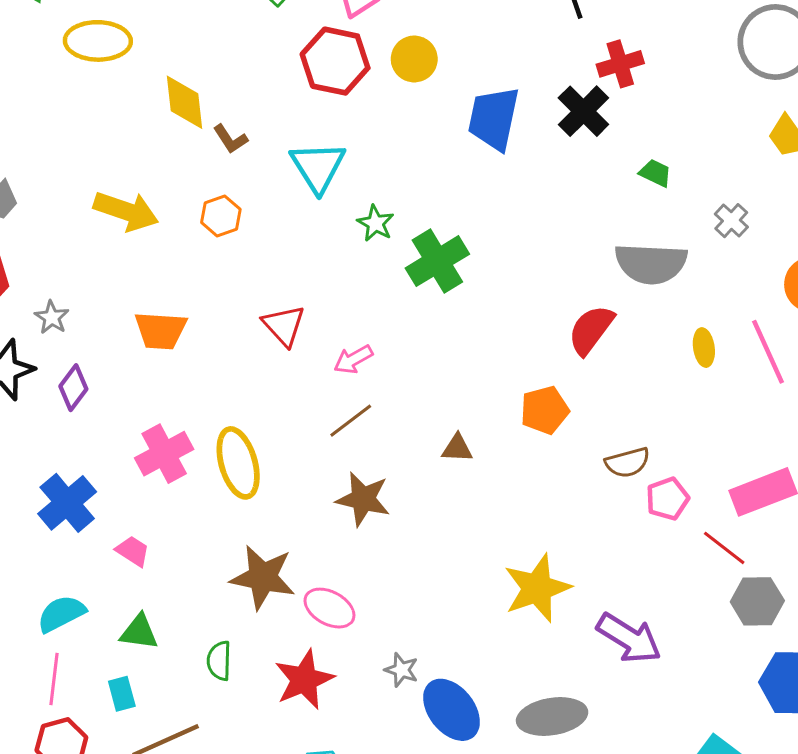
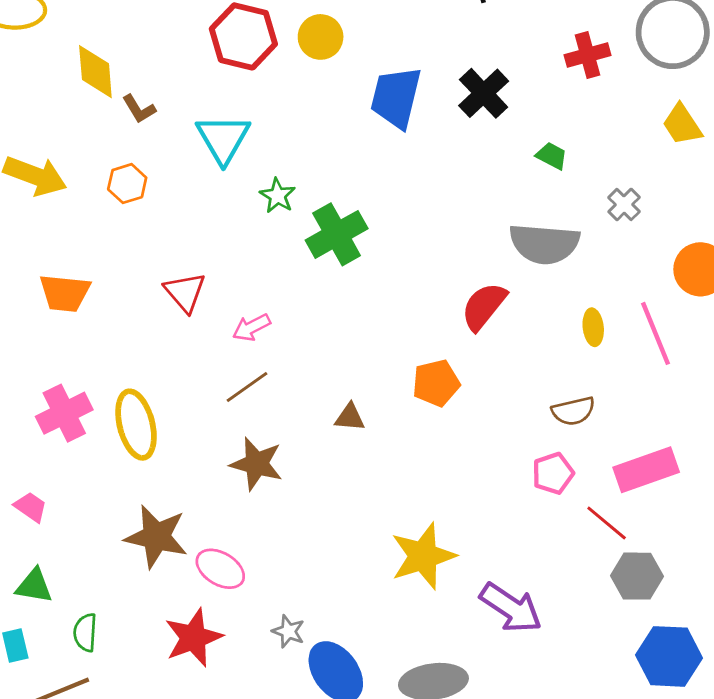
red cross: (620, 64) -> (587, 55), moved
brown semicircle: (627, 462) -> (573, 411), moved
green semicircle: (219, 661) -> (85, 632), moved

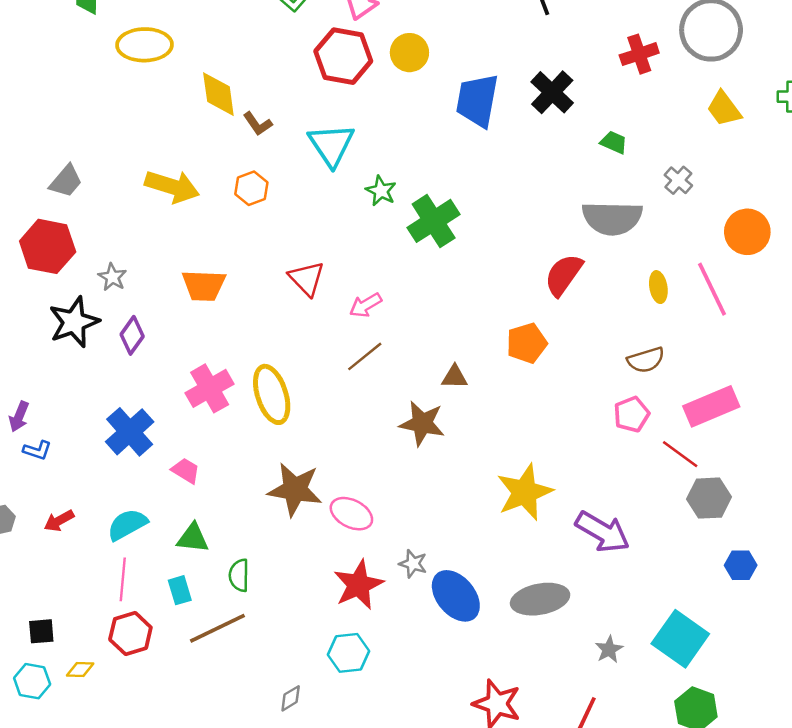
brown star: (256, 464) -> (422, 423), moved
red star: (193, 638) -> (358, 585), moved
blue hexagon: (669, 656) -> (741, 565), size x0.6

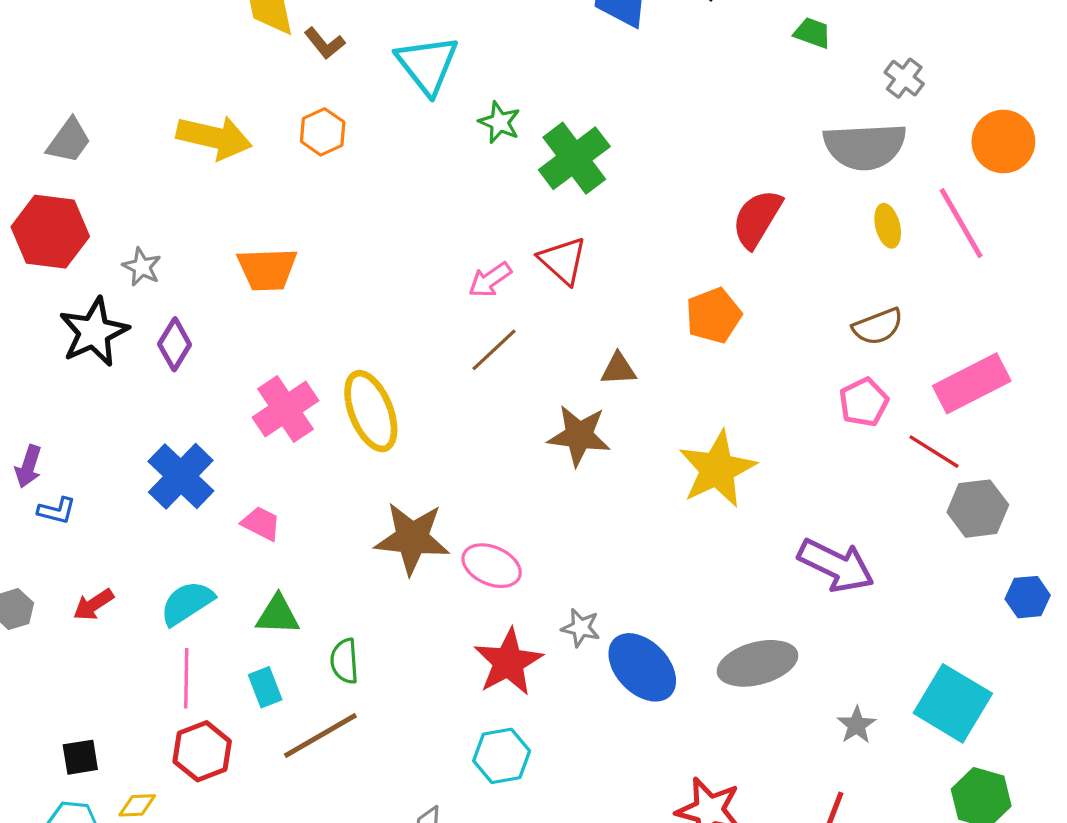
gray semicircle: (612, 218) -> (865, 146), moved
red triangle: (307, 278) -> (563, 261), moved
yellow star: (525, 492) -> (717, 469), moved

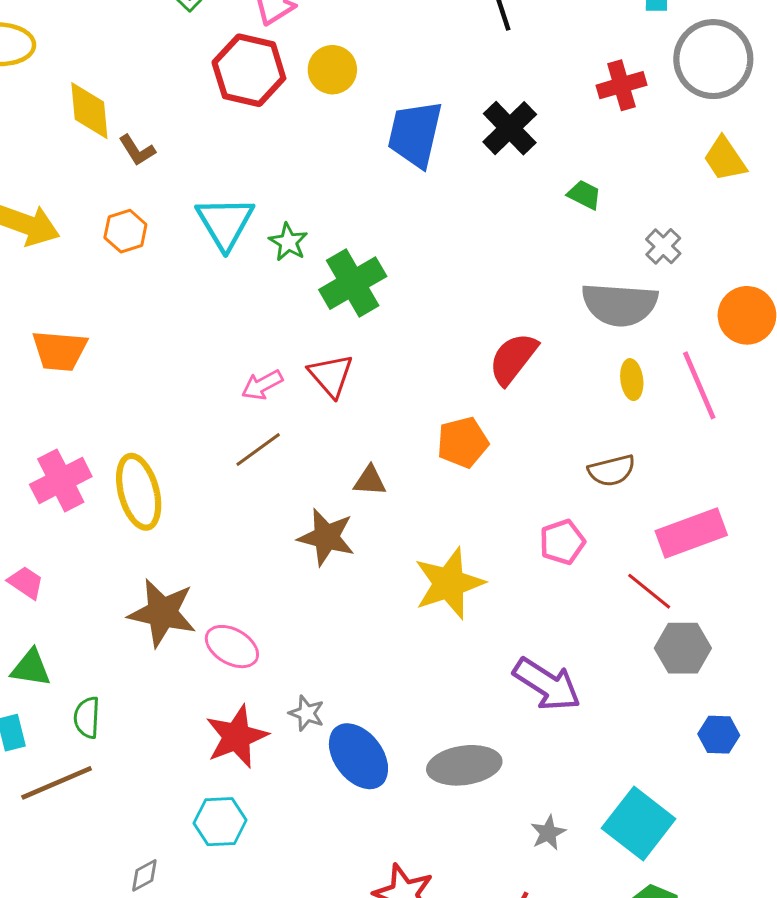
cyan triangle: (427, 65) -> (225, 223), moved
pink pentagon: (864, 402) -> (562, 542), moved

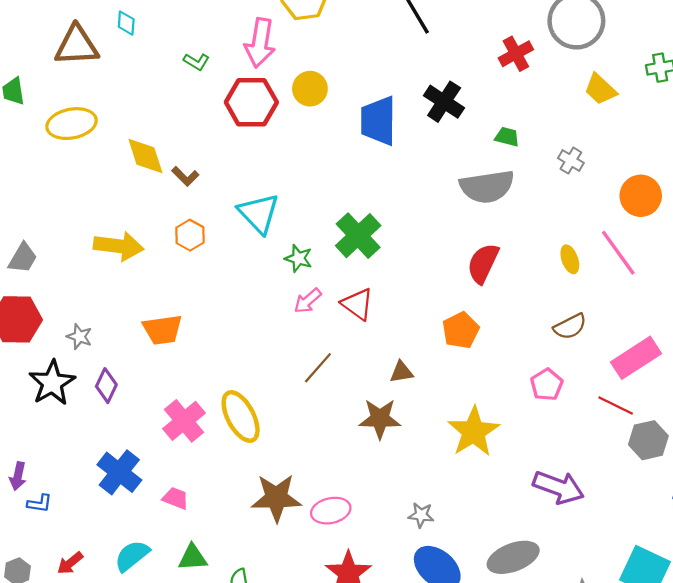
green star: (288, 242) -> (298, 258), moved
gray semicircle: (620, 304) -> (487, 187), moved
pink arrow: (262, 385) -> (308, 301), moved
pink ellipse: (232, 647) -> (331, 511), turned -30
gray star: (307, 713) -> (421, 515), moved

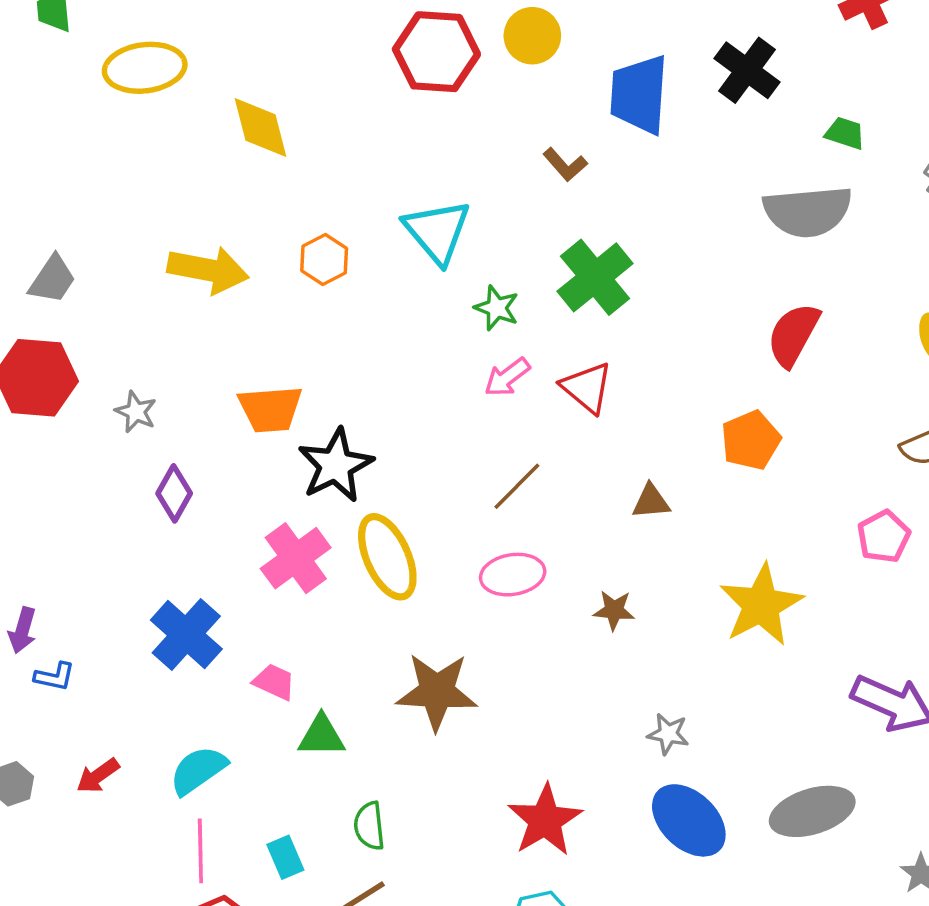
brown L-shape: (185, 176) -> (565, 165), moved
black star: (52, 383) -> (336, 465), moved
brown star: (380, 419) -> (614, 610), moved, size x0.6
pink ellipse: (331, 511) -> (513, 575), moved
green triangle: (193, 558) -> (321, 736), moved

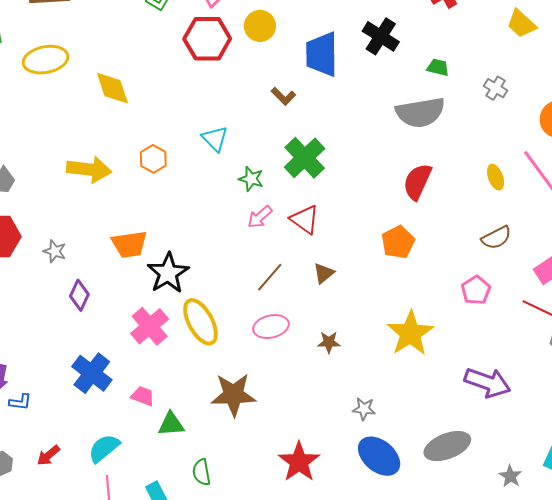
cyan triangle: (437, 231) -> (215, 139), size x0.7
brown triangle: (651, 501) -> (324, 273), moved, turned -30

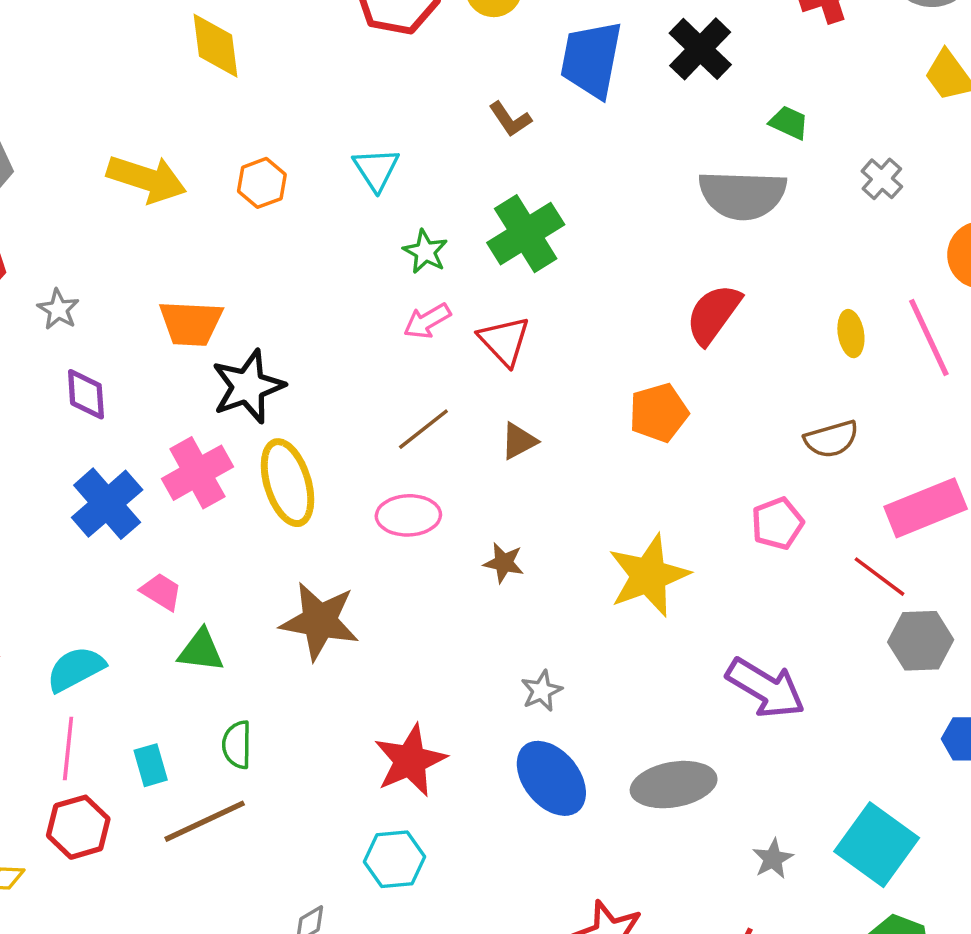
purple diamond: (79, 295) -> (86, 394), turned -40
blue cross: (92, 373) -> (107, 504), moved
gray star: (364, 409) -> (542, 691), turned 30

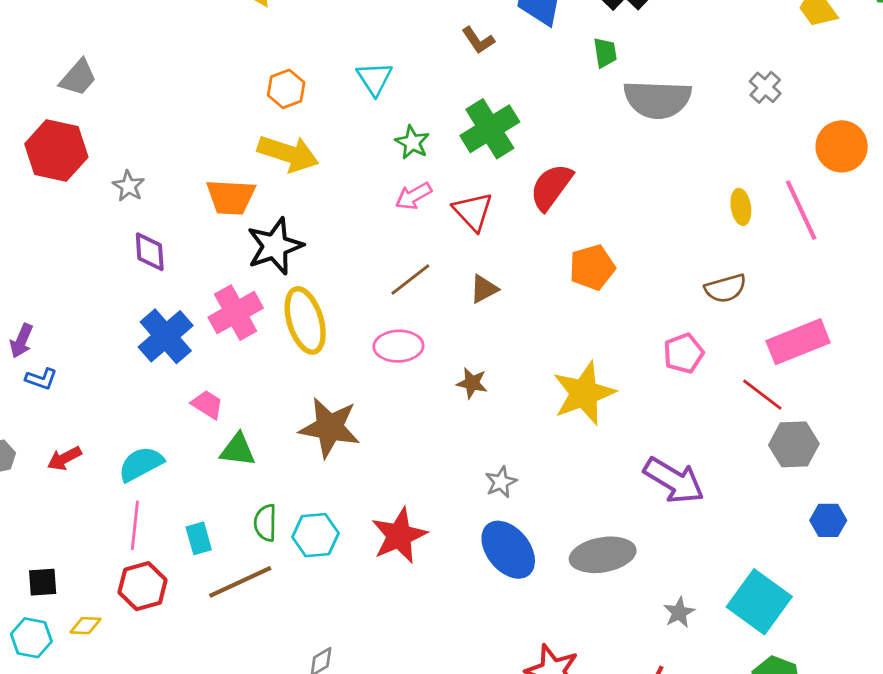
green trapezoid: (789, 123) -> (605, 53), moved, turned 56
yellow arrow: (147, 179) -> (288, 153), moved
red semicircle: (713, 314) -> (551, 187), moved
cyan hexagon: (395, 859) -> (315, 535), moved

